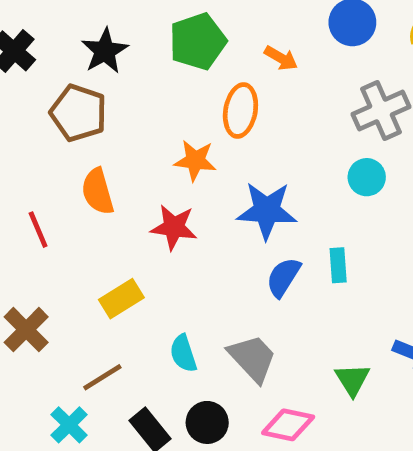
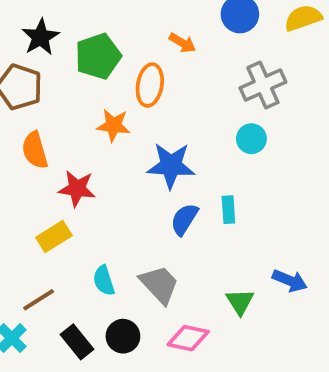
green pentagon: (198, 41) -> (98, 56), moved
red star: (174, 227) -> (77, 189), moved

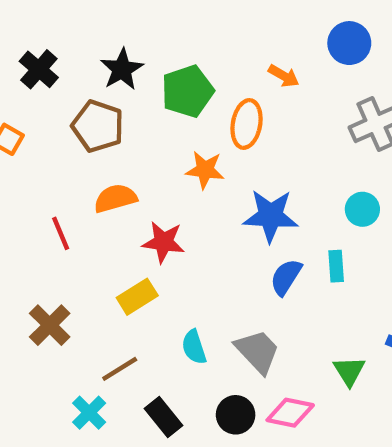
cyan circle: (251, 139) -> (362, 209), moved
orange semicircle: (35, 150) -> (115, 198), turned 90
black circle: (123, 336) -> (236, 415), moved

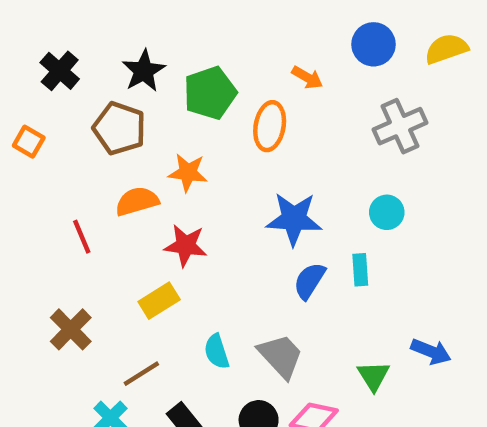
orange star: (205, 170) -> (188, 173), moved

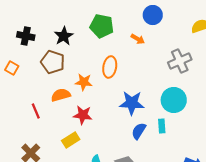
blue circle: (373, 44) -> (153, 15), moved
black cross: (60, 71) -> (26, 36), turned -30
green pentagon: (210, 93) -> (102, 26), moved, turned 30
orange ellipse: (270, 126) -> (110, 67), moved
cyan circle: (387, 212) -> (174, 100), size x1.6

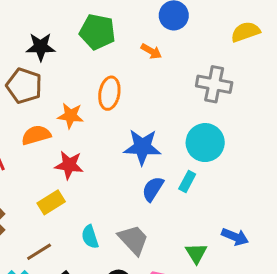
black star: (64, 36) -> (41, 47), turned 30
gray cross: (180, 61) -> (214, 84), turned 35
cyan rectangle: (162, 126) -> (187, 181), turned 32

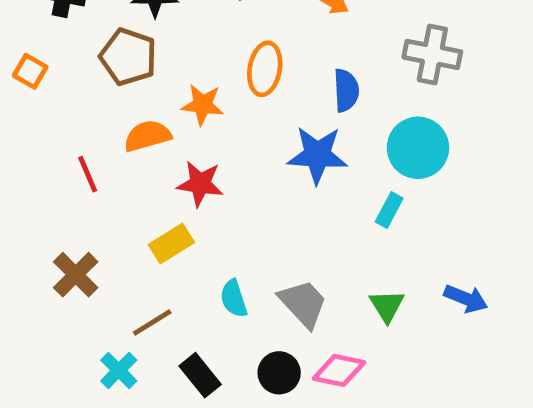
blue semicircle: (153, 189) -> (346, 90), moved, turned 145
green triangle: (196, 253) -> (387, 306), moved

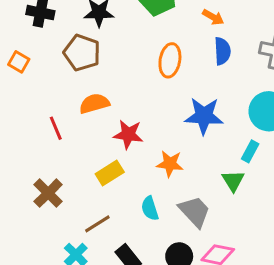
blue semicircle: (346, 90) -> (222, 51), moved
orange star: (203, 105) -> (170, 164), moved
green triangle: (387, 306) -> (233, 181), moved

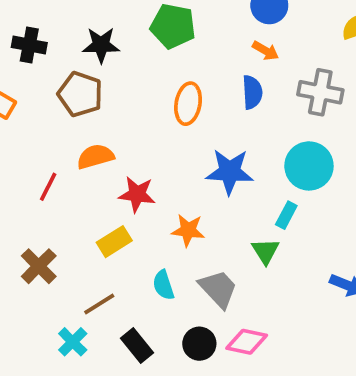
orange arrow: (213, 17) -> (266, 51), moved
red line: (56, 128) -> (48, 187), turned 50

